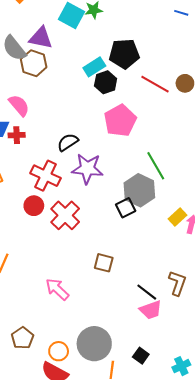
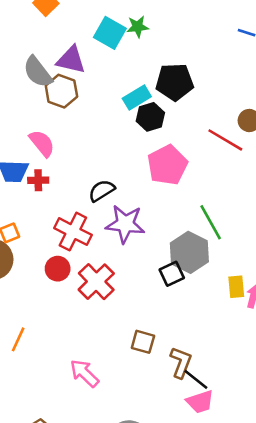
red line: (155, 84) -> (225, 140), moved
yellow rectangle: (178, 217) -> (236, 287), turned -54
brown L-shape: (178, 283) -> (181, 362), moved

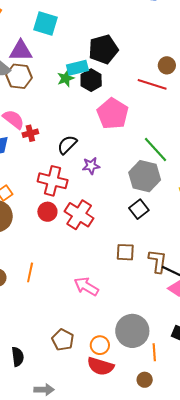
green star: (138, 27) -> (66, 78), moved
cyan rectangle: (137, 97) -> (77, 68), turned 30
red cross: (38, 180) -> (30, 133), moved
purple star: (125, 224) -> (91, 166), size x0.6
black square: (172, 274) -> (139, 209), moved

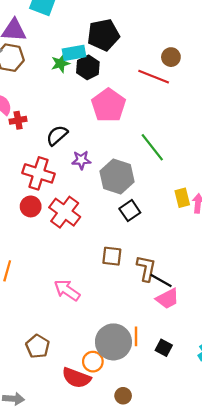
gray hexagon: (145, 176) -> (117, 176), moved
orange circle: (100, 345) -> (93, 362), moved
orange line: (154, 352) -> (136, 336), moved

